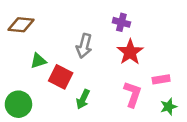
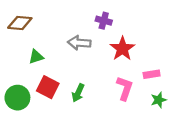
purple cross: (121, 22) -> (104, 21), moved
gray arrow: (84, 46) -> (79, 43), turned 80
red square: (61, 77) -> (48, 87), moved

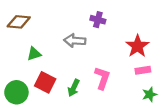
red star: (122, 49) -> (137, 46), moved
pink L-shape: (125, 88) -> (102, 78), moved

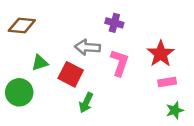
pink L-shape: (102, 78) -> (120, 63), moved
red square: (45, 82) -> (71, 74), moved
green circle: (16, 92) -> (19, 92), moved

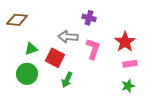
green circle: (19, 92) -> (27, 74), moved
green star: (175, 110) -> (128, 86), moved

